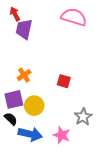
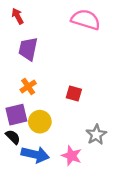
purple trapezoid: (24, 29) -> (28, 49), moved

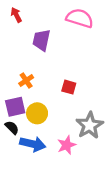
purple trapezoid: (28, 49) -> (41, 40), moved
gray star: (96, 135) -> (90, 125), size x1.4
pink star: (72, 156) -> (67, 145), turned 30

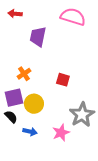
red arrow: (16, 15) -> (15, 14), turned -56
blue arrow: (33, 144) -> (30, 132), size x0.6

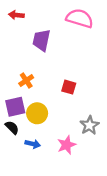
gray star: (82, 115) -> (89, 125), size x0.7

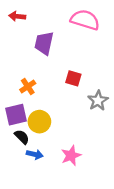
red square: (69, 87) -> (73, 78), moved
gray star: (89, 125) -> (98, 101), moved
black semicircle: (12, 127) -> (22, 137), moved

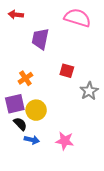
pink star: (71, 156) -> (65, 141), turned 30

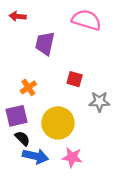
gray star: (89, 91) -> (99, 102), turned 30
yellow circle: (36, 110) -> (58, 123), moved, size x1.4
blue arrow: (32, 140) -> (35, 156), size x1.5

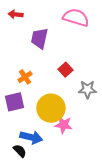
red square: (75, 79) -> (66, 70), turned 32
black semicircle: (22, 138) -> (20, 151), moved
pink star: (72, 157) -> (63, 125), moved

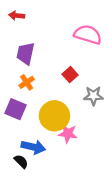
pink semicircle: (76, 18) -> (88, 35), moved
purple trapezoid: (40, 38) -> (26, 53), moved
purple square: (15, 102) -> (15, 109), turned 36

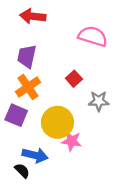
red arrow: (17, 16) -> (33, 16), moved, size x1.5
orange cross: (27, 82) -> (28, 87), size x1.5

